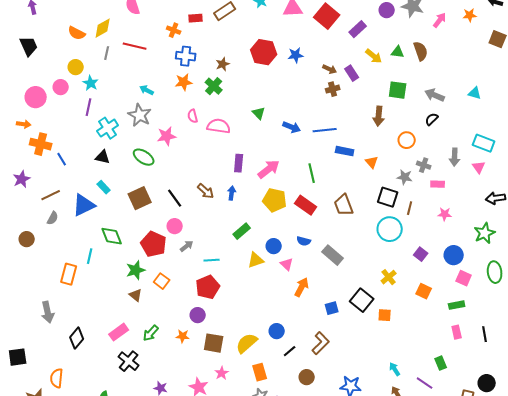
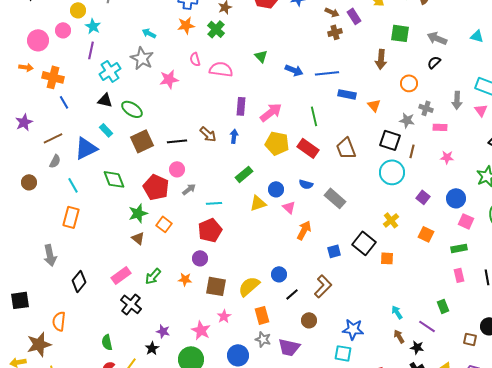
orange cross: (41, 144) -> (53, 77), moved
green ellipse: (144, 157) -> (132, 109), moved
black line: (175, 198) -> (177, 141), turned -60
cyan line: (90, 256) -> (73, 185), moved, turned -42

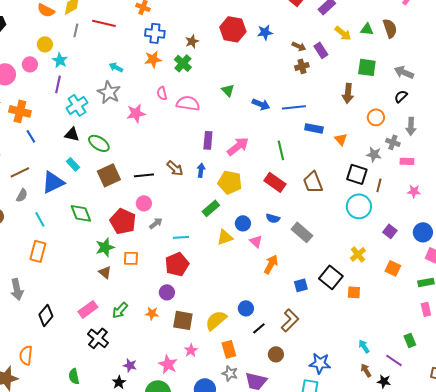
gray arrow: (457, 100) -> (411, 126), moved
yellow pentagon: (277, 143) -> (230, 182), moved
orange square: (164, 224) -> (131, 258), turned -35

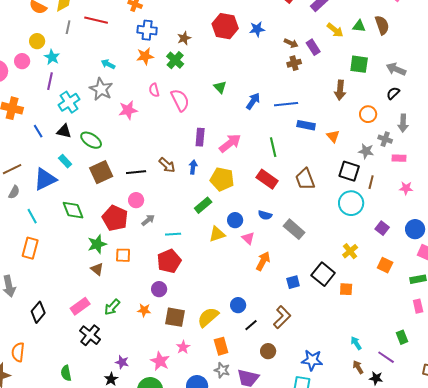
pink semicircle: (188, 103) -> (180, 100), turned 55
blue arrow: (261, 104) -> (253, 101), turned -78
blue line: (31, 136) -> (38, 131), moved

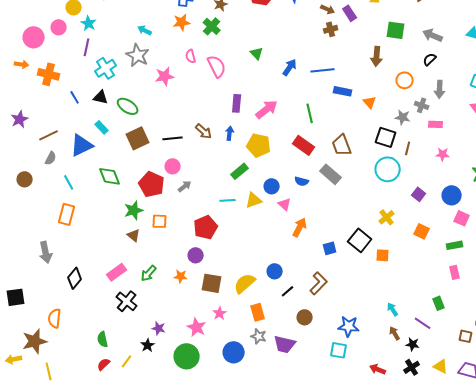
gray rectangle: (294, 229) -> (331, 174), moved
cyan line: (173, 234) -> (228, 200), moved

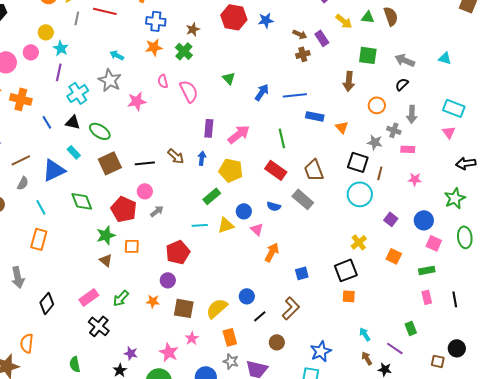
black square: (360, 240) -> (346, 270), moved, turned 30
orange square: (383, 255) -> (349, 296), moved
blue star: (349, 326) -> (321, 351), turned -30

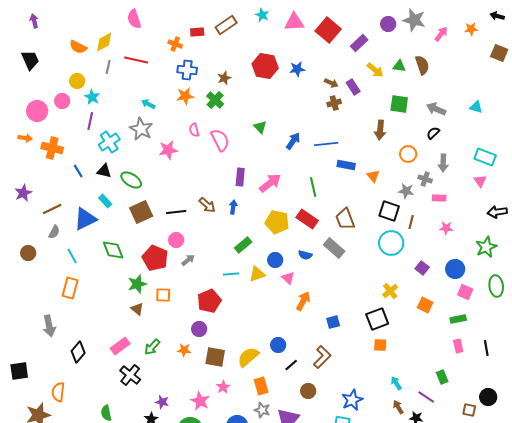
yellow pentagon: (231, 170) -> (277, 222), moved

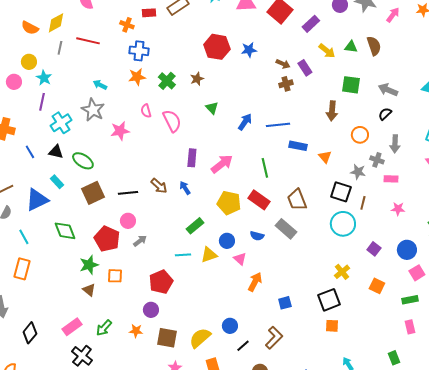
brown star: (224, 78) -> (197, 79), moved
blue arrow: (233, 207) -> (185, 188), turned -40
pink square: (465, 292) -> (417, 273), turned 35

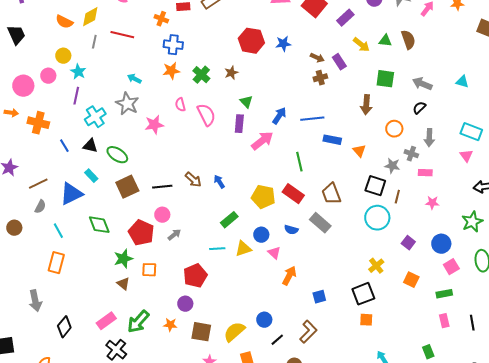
purple rectangle: (192, 158) -> (239, 124), moved
pink arrow: (222, 164) -> (262, 141), moved
green arrow: (104, 328) -> (138, 322), size x1.4

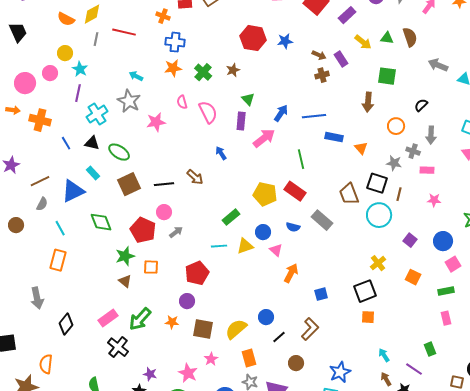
gray arrow: (422, 84) -> (438, 65), moved
blue arrow: (219, 182) -> (221, 153), moved
brown trapezoid: (331, 194) -> (349, 194), moved

